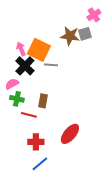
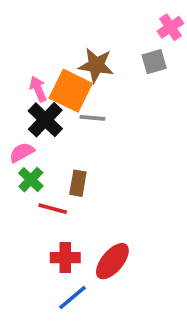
brown star: (70, 36) -> (96, 65), moved
green cross: (17, 99) -> (31, 180), turned 32
red ellipse: (70, 134) -> (112, 261), moved

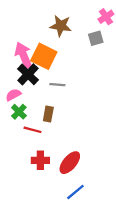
brown star: (96, 65) -> (61, 26), moved
pink arrow: (38, 89) -> (23, 55), size x1.6
gray line: (92, 118) -> (57, 85), moved
blue line: (73, 297) -> (75, 192), moved

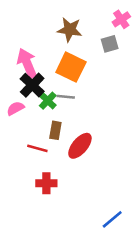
orange square: (44, 56) -> (71, 67), moved
green cross: (19, 112) -> (48, 101), moved
red ellipse: (70, 163) -> (80, 146), moved
blue line: (75, 192) -> (112, 219), moved

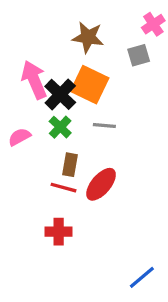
black cross: (32, 85) -> (60, 94), moved
gray line: (66, 97) -> (104, 125), moved
red line: (37, 148) -> (63, 188), moved

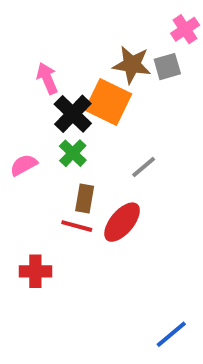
brown star: (88, 37) -> (132, 65), moved
pink arrow: (34, 80) -> (47, 78), moved, size x0.7
gray line: (104, 125) -> (144, 167), moved, turned -45
red cross: (59, 232) -> (35, 271), moved

